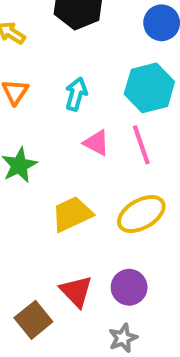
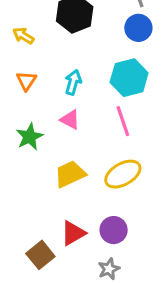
pink triangle: (97, 143) -> (70, 120), moved
red triangle: (76, 291) -> (73, 233), turned 44

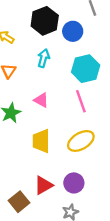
blue circle: (138, 28) -> (73, 31), moved
cyan arrow: (73, 82) -> (44, 58), moved
yellow trapezoid: (70, 174) -> (41, 141), turned -65

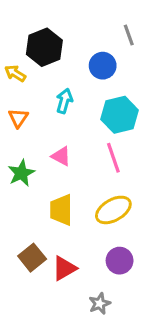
black hexagon: (45, 21) -> (44, 47), moved
purple circle: (74, 183) -> (120, 261), moved
brown square: (19, 202) -> (32, 258), moved

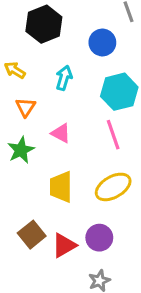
yellow arrow: (15, 73) -> (15, 70), moved
orange triangle: (18, 118) -> (26, 107), moved
purple circle: (120, 261) -> (99, 238), moved

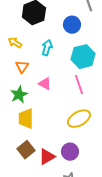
yellow trapezoid: (61, 187) -> (26, 119), moved

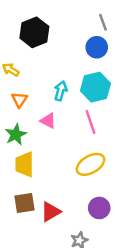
blue circle: (72, 25) -> (97, 47), moved
cyan arrow: (47, 48) -> (61, 91), moved
brown square: (26, 150) -> (24, 203), turned 30
purple circle: (70, 152) -> (99, 208), moved

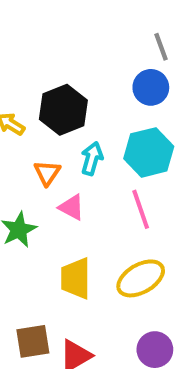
black hexagon: (34, 32) -> (63, 110), moved
orange triangle: (19, 100) -> (47, 173), moved
yellow trapezoid: (24, 164) -> (76, 278), moved

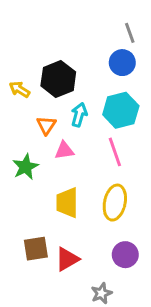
pink triangle: (72, 207) -> (64, 150), turned -36
yellow ellipse: (141, 278) -> (115, 203), turned -48

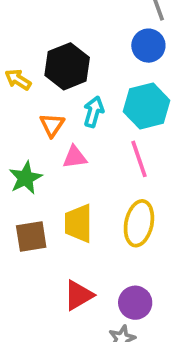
brown square: (36, 249) -> (31, 237), moved
purple circle: (125, 255) -> (135, 303), moved

